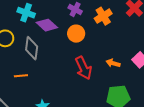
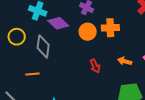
orange cross: (103, 16) -> (110, 28), moved, turned 30
red arrow: (83, 68) -> (95, 66), size x0.6

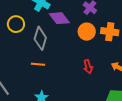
orange line: (33, 74) -> (38, 64), moved

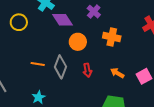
orange circle: (87, 32) -> (78, 42), moved
gray diamond: (40, 38) -> (61, 67), moved

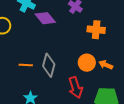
orange circle: (78, 42) -> (87, 63), moved
red arrow: (87, 70) -> (76, 87), moved, size x1.5

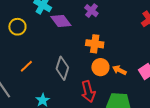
orange cross: (96, 30) -> (95, 44), moved
orange line: (26, 65) -> (26, 66), moved, turned -48

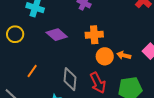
purple diamond: (61, 21) -> (57, 35), moved
gray diamond: (62, 68) -> (70, 79), moved

